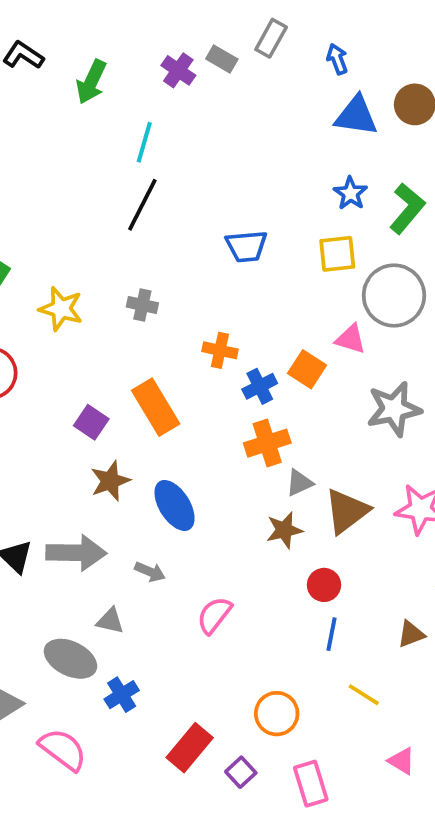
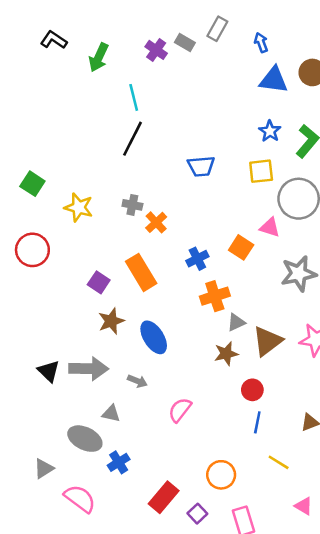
cyan line: (144, 142) -> (134, 97), turned -30
orange cross: (220, 350) -> (156, 222), moved, turned 35
blue cross: (260, 386) -> (197, 259), moved

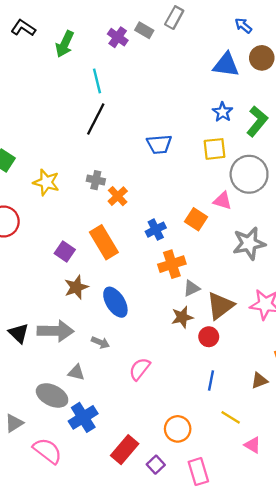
blue arrow: (261, 42) -> (243, 26), moved, turned -30
red circle: (252, 390) -> (209, 337), moved
blue cross: (119, 462) -> (83, 417), size x1.4
pink triangle: (304, 506) -> (253, 445), moved

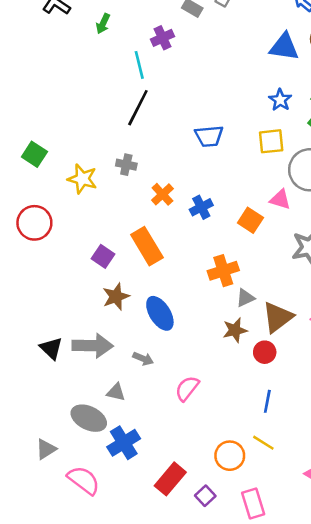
purple cross: (118, 37) -> (162, 38), moved, turned 30
green arrow: (65, 44) -> (103, 24), size x0.7
gray cross: (96, 180) -> (126, 165), moved
blue cross: (156, 230) -> (201, 207), moved
yellow line: (231, 417) -> (263, 443), moved

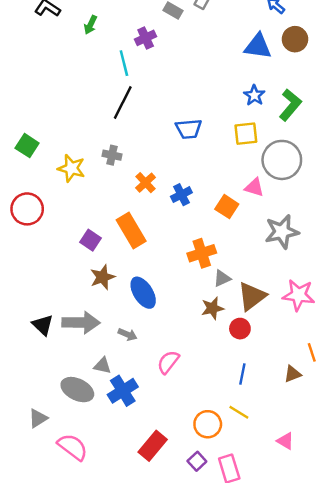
blue cross: (124, 443) -> (123, 391), moved
purple square: (205, 496) -> (197, 461), moved

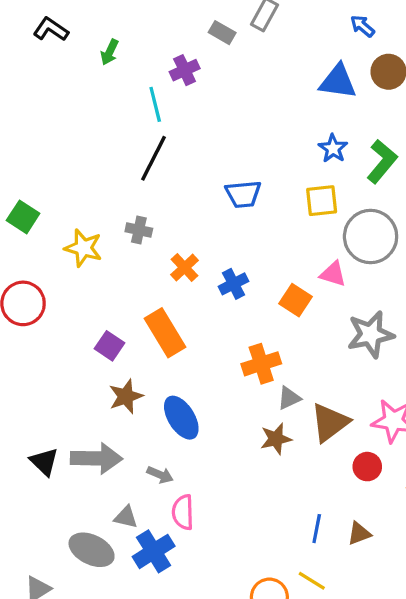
red circle: (240, 329) -> (367, 467), moved
pink semicircle: (168, 362) -> (183, 512), moved, turned -40
brown triangle: (293, 374) -> (359, 533), moved

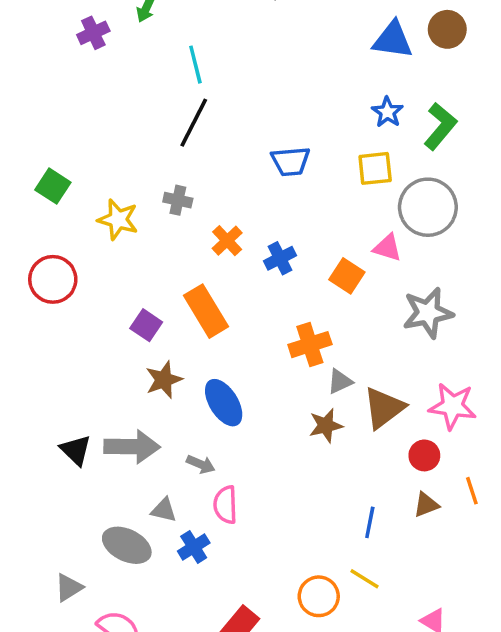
purple cross: (185, 70) -> (93, 33), moved
brown triangle: (359, 533) -> (426, 505), moved
blue cross: (154, 551) -> (194, 547), size x0.7

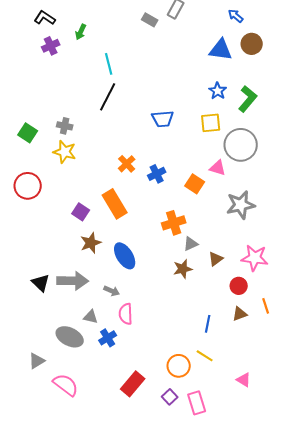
gray cross: (178, 200) -> (65, 126), moved
brown triangle: (384, 408) -> (216, 259), size x0.6

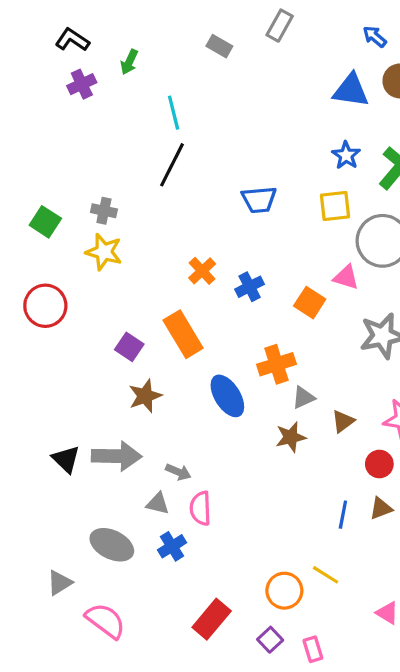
gray rectangle: (150, 20) -> (219, 46), moved
blue ellipse: (125, 256) -> (227, 396), moved
gray triangle: (91, 317) -> (158, 504), moved
blue line: (208, 324) -> (343, 515), moved
pink rectangle: (197, 403) -> (313, 649), size x0.7

